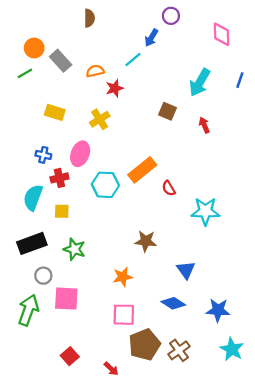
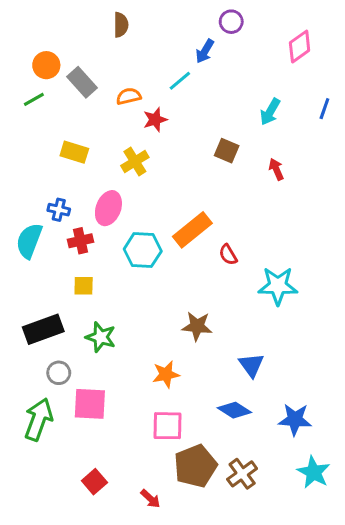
pink diamond: (222, 34) -> (300, 47), turned 55
cyan arrow: (200, 82) -> (270, 112), size x0.7
cyan semicircle: (33, 197) -> (29, 241), moved

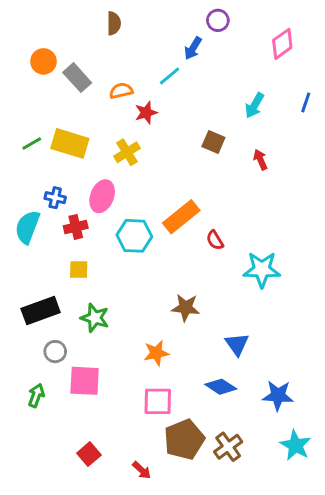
green line: (34, 99) -> (32, 143), moved
yellow rectangle: (74, 152) -> (70, 143), size x1.4
green arrow: (39, 419) -> (36, 395), size x0.6

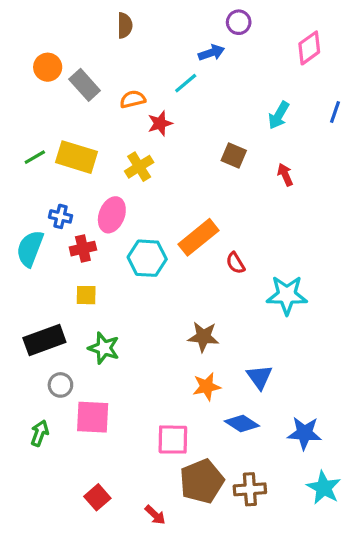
blue arrow: (193, 48) -> (211, 53), turned -140
orange star: (156, 353) -> (207, 387), moved
brown cross: (228, 447) -> (250, 489), turned 32

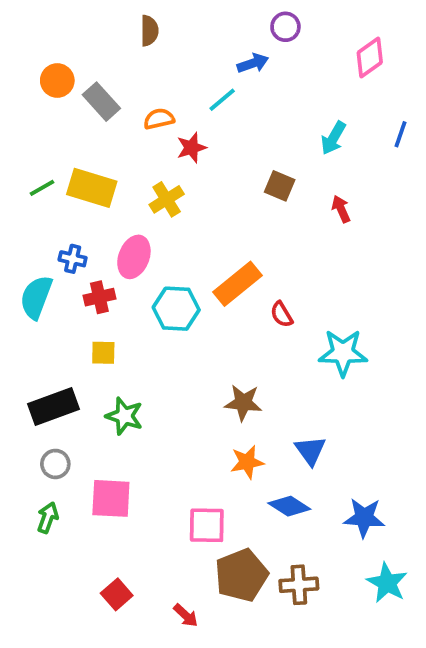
gray circle: (60, 385) -> (55, 464), moved

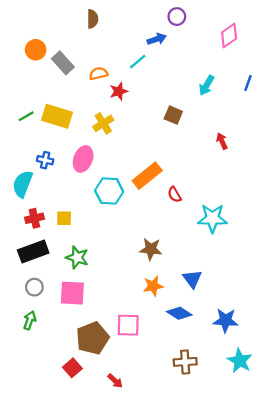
red arrow: (341, 209) -> (222, 141), moved
red cross: (99, 297) -> (34, 218), moved
pink square: (111, 498) -> (72, 293), moved
brown pentagon: (241, 575) -> (93, 338), moved

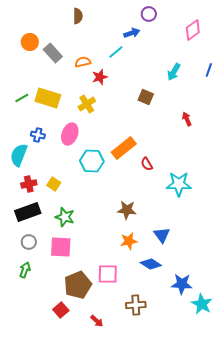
yellow square: (64, 218) -> (54, 184), turned 32
blue star: (225, 320) -> (182, 284), moved
brown cross: (185, 362) -> (136, 305), moved

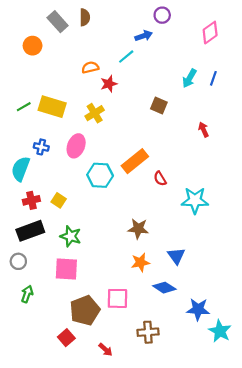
gray rectangle: (53, 53) -> (58, 22), moved
blue line: (209, 70) -> (213, 78), moved
gray circle: (29, 242) -> (18, 261), moved

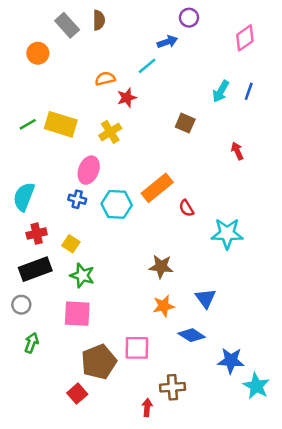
blue cross: (41, 147) -> (77, 199), moved
yellow square: (59, 200) -> (71, 244), moved
red arrow: (106, 350) -> (147, 408), moved, turned -128

